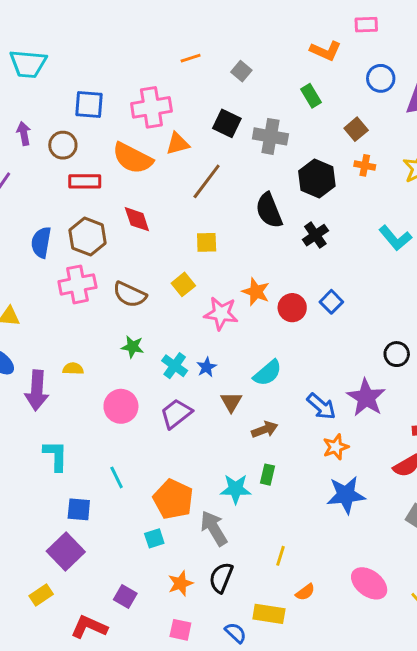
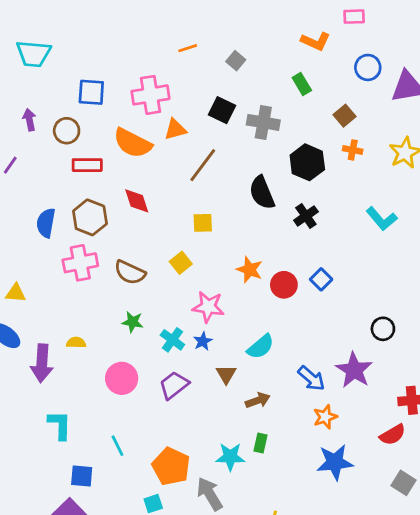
pink star: (221, 313) -> (208, 307), moved

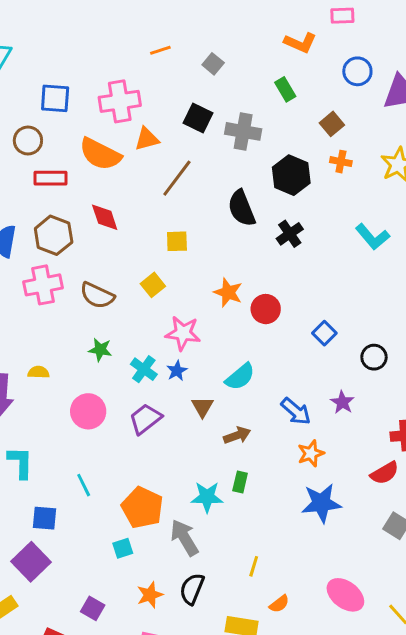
blue square: (321, 279) -> (324, 333), moved
purple star: (354, 370) -> (342, 402), size x0.6

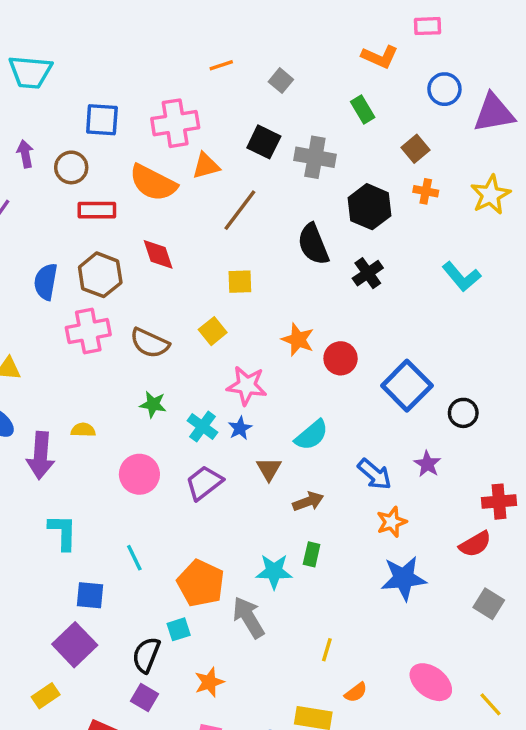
blue square: (324, 333) -> (407, 386), size x1.8
black semicircle: (192, 589) -> (146, 655), moved

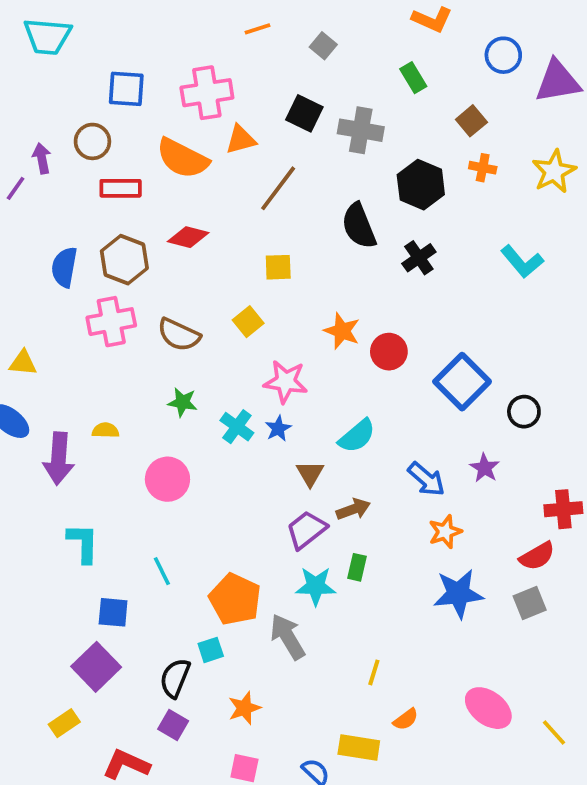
purple arrow: (25, 154) -> (42, 158), moved
red diamond: (158, 254) -> (188, 237), turned -57
purple trapezoid: (204, 483) -> (306, 530), moved
gray square: (489, 604) -> (530, 603), moved, turned 36

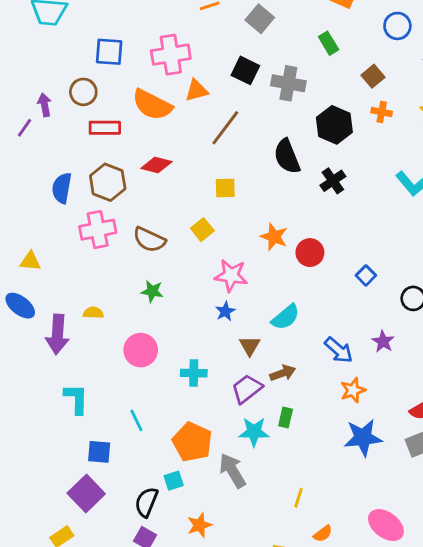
gray square: (323, 46) -> (260, 19), size x1.4
blue square: (462, 382) -> (366, 275), size x0.5
cyan cross: (237, 427) -> (194, 373), moved, turned -35

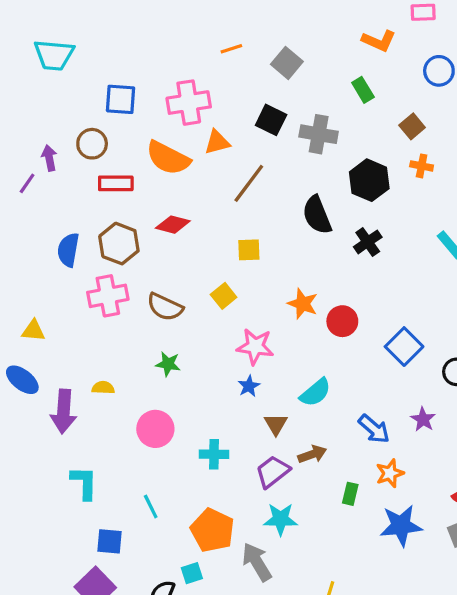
blue square: (366, 275) -> (404, 347), size x1.6
green rectangle: (286, 417) -> (350, 494), moved

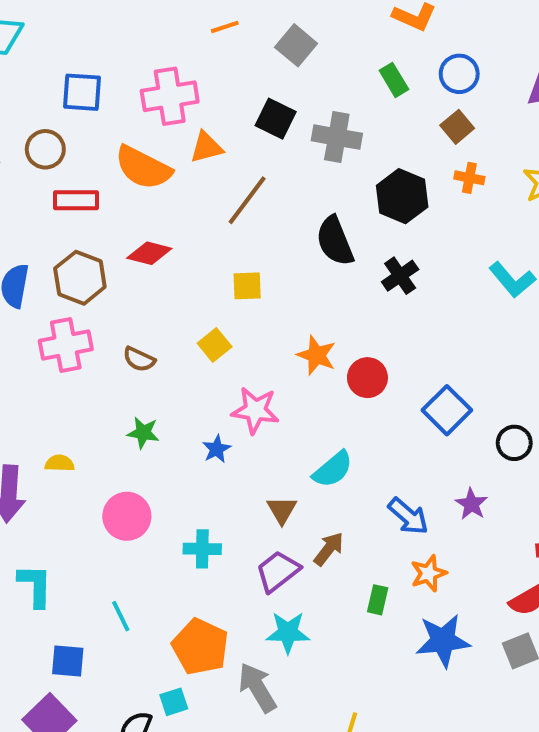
blue circle: (439, 71) -> (459, 74), moved
brown semicircle: (165, 307) -> (139, 359), size x0.7
blue star: (249, 386) -> (217, 449), moved
brown arrow: (312, 454) -> (329, 549), turned -32

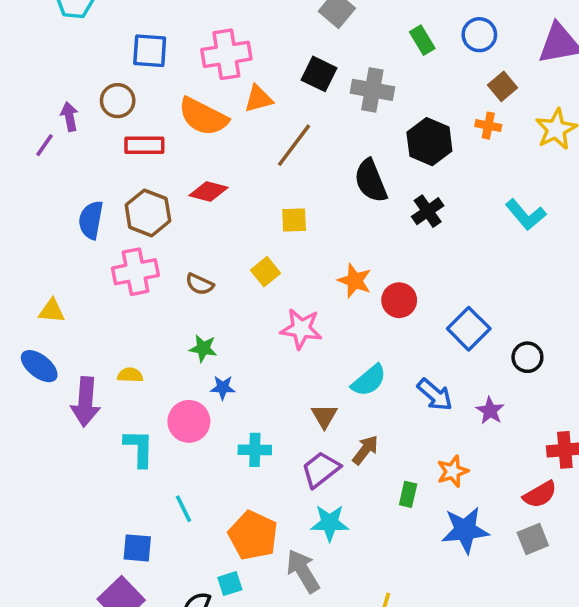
brown square: (457, 127) -> (503, 86), moved
blue star: (217, 449) -> (223, 388), moved, turned 30
blue arrow: (408, 516) -> (435, 395), moved
cyan L-shape: (35, 586) -> (139, 448), moved

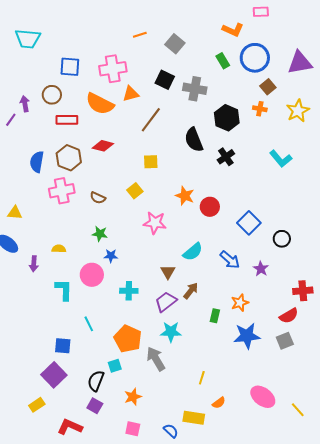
blue circle: (479, 35) -> (255, 58), size x1.5
purple arrow: (86, 402) -> (34, 264), size x0.6

